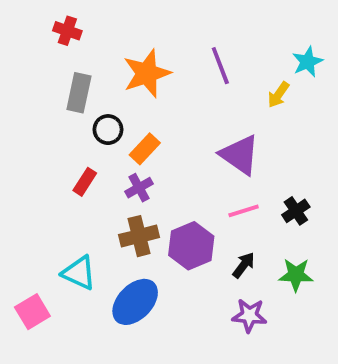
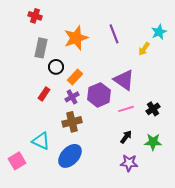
purple hexagon: (191, 246) -> (99, 95), moved

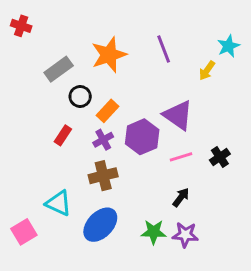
red cross: (35, 16) -> (21, 26), moved
gray rectangle: (41, 48) -> (59, 69), turned 42
green star: (153, 142) -> (154, 232), moved

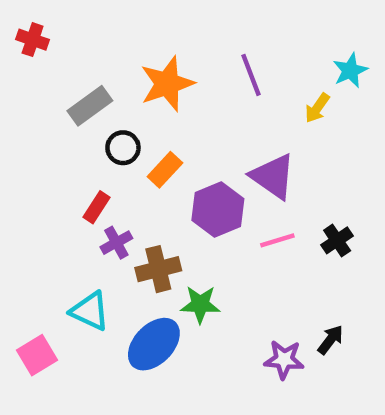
purple cross: (103, 140) -> (116, 243), moved
black arrow: (181, 197) -> (330, 340), moved
green star: (154, 232) -> (200, 304), moved

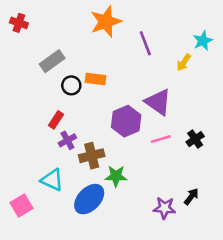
orange star: (167, 84) -> (106, 22), moved
orange rectangle: (165, 170) -> (96, 79), moved, turned 54

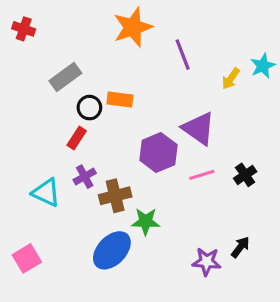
cyan star: (203, 41) -> (263, 66), moved
red rectangle: (56, 120) -> (77, 138), moved
cyan triangle: (52, 180) -> (46, 193), moved

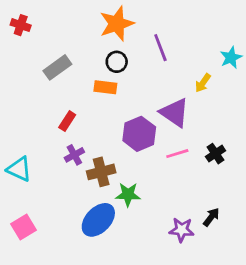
yellow arrow: (231, 79) -> (203, 83), moved
black circle: (89, 108) -> (117, 62), moved
cyan triangle: (46, 193) -> (19, 169), moved

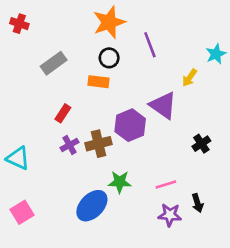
pink line: (177, 154) -> (166, 185), moved
brown cross: (101, 172) -> (99, 144), moved
black arrow: (211, 217) -> (197, 203), turned 126

